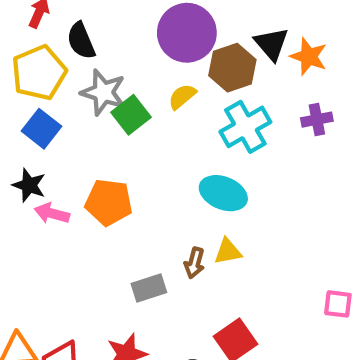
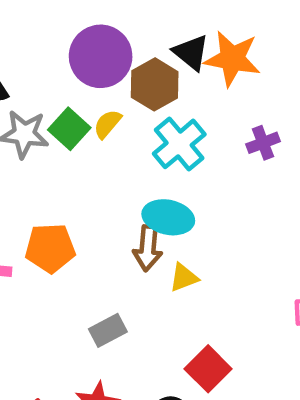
orange star: (309, 56) -> (232, 59), size x1.4
green square: (131, 115) -> (69, 129), moved
purple cross: (317, 120) -> (263, 143), moved
brown arrow: (194, 263) -> (148, 248), moved, size x1.4

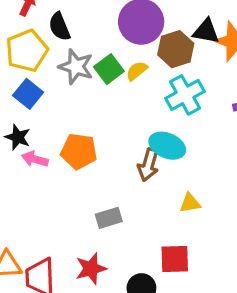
black triangle: (191, 52) -> (206, 31), turned -40
yellow triangle: (184, 278) -> (190, 203), moved
red square: (208, 369) -> (175, 259), turned 32

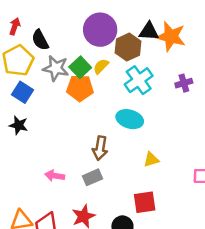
orange pentagon: (79, 151) -> (80, 88), moved
pink arrow: (35, 159) -> (55, 176), moved
brown arrow: (148, 165) -> (100, 148), moved

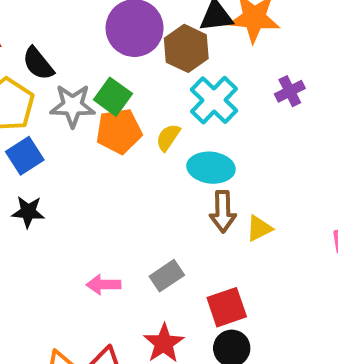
yellow semicircle: (101, 66) -> (168, 137), moved
blue square: (23, 92) -> (25, 156), turned 35
brown arrow: (100, 148) -> (223, 212), moved
red square: (145, 202) -> (227, 307), moved

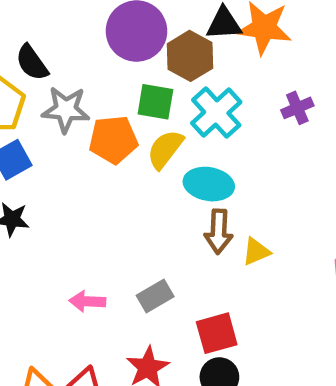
green square: (113, 97) -> (155, 102), moved, turned -30
yellow semicircle: (168, 137) -> (165, 149), size x1.4

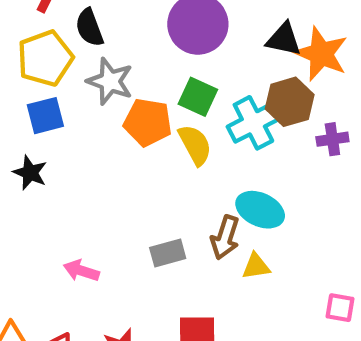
brown hexagon: (190, 56) -> (290, 102), moved
yellow semicircle: (165, 149) -> (195, 145), turned 99
cyan ellipse: (209, 184) -> (260, 210), moved
gray rectangle: (155, 296) -> (168, 253), moved

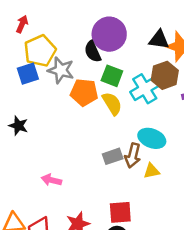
black semicircle: (89, 28) -> (93, 52), moved
yellow pentagon: (45, 58) -> (40, 51), moved
blue square: (45, 116) -> (28, 74), moved
gray rectangle: (168, 253) -> (113, 156), moved

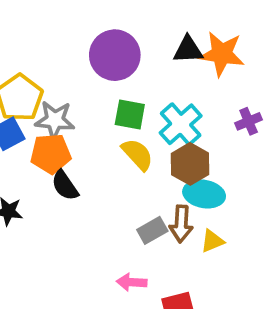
black semicircle: (93, 52) -> (65, 185), moved
brown hexagon: (165, 75) -> (190, 164), moved
orange pentagon: (84, 92) -> (51, 154), moved
pink arrow: (51, 180) -> (132, 282), moved

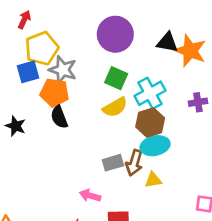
yellow semicircle: (137, 154) -> (115, 107), turned 90
cyan ellipse: (204, 194) -> (155, 146), turned -36

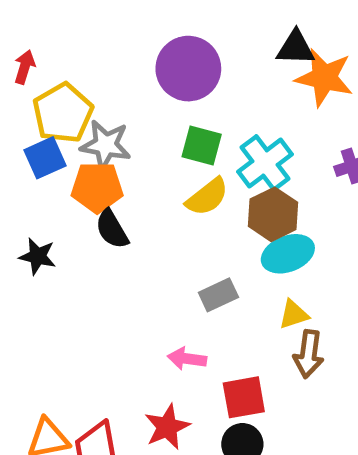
black triangle: (167, 42) -> (296, 48), moved
brown arrow: (134, 163) -> (308, 354), moved

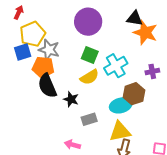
brown hexagon: (273, 214) -> (134, 94), moved
black semicircle: (112, 229) -> (47, 86), size x1.4
black star: (38, 256) -> (71, 99), moved
yellow triangle: (294, 315) -> (120, 131), size x1.6

